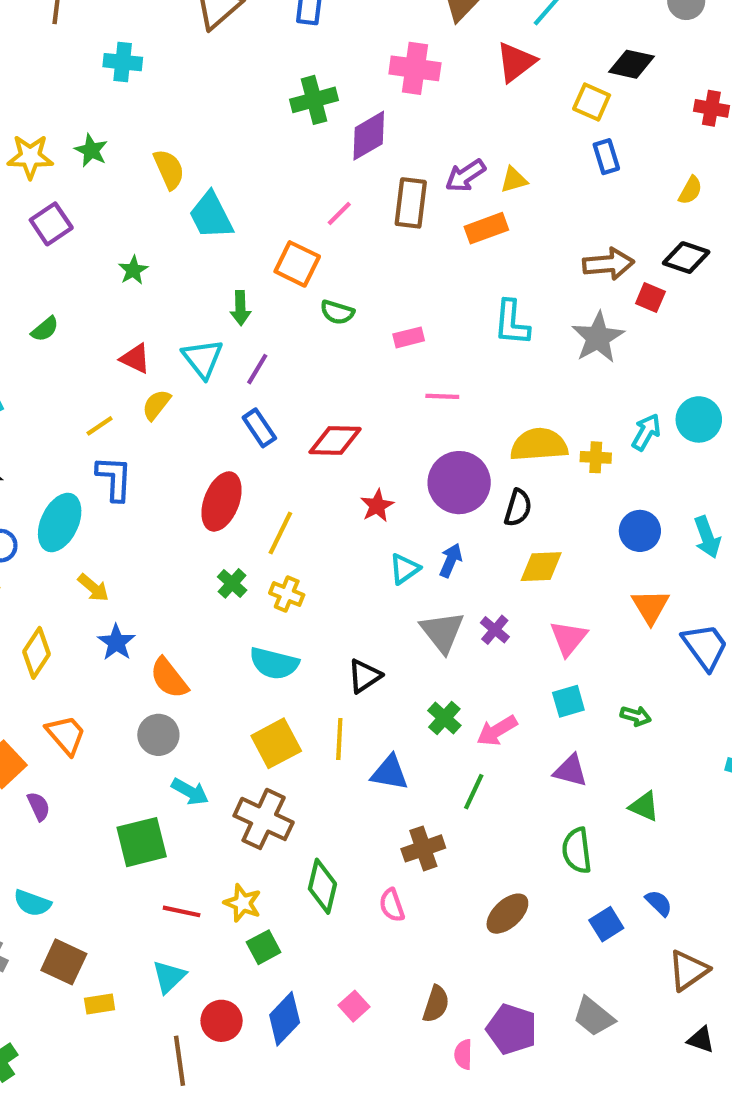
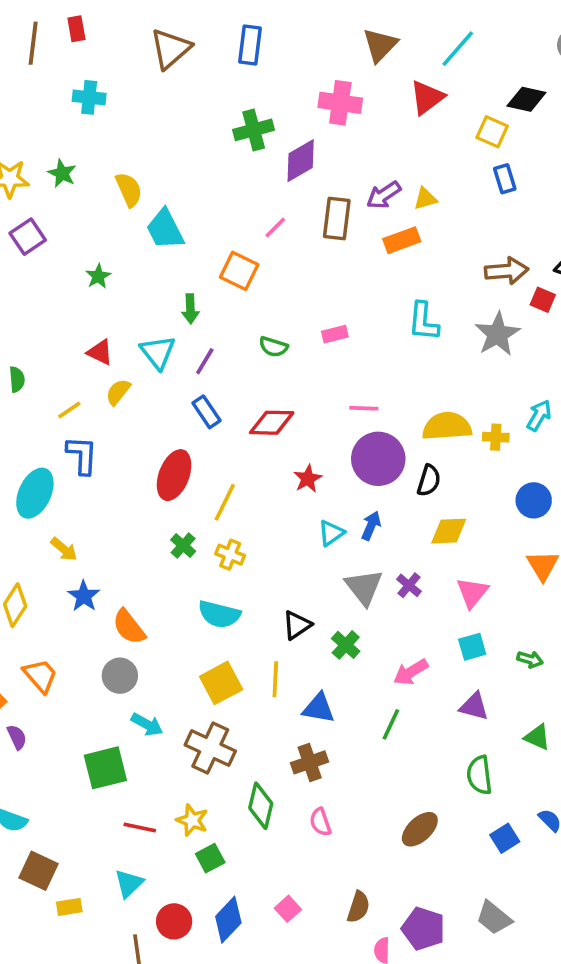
green semicircle: (337, 312) -> (273, 347), moved
green semicircle: (45, 329) -> (17, 379), moved, turned -55
pink line: (442, 396) -> (364, 408), moved
green cross: (444, 718) -> (346, 645), moved
brown cross: (423, 848) -> (310, 762), moved

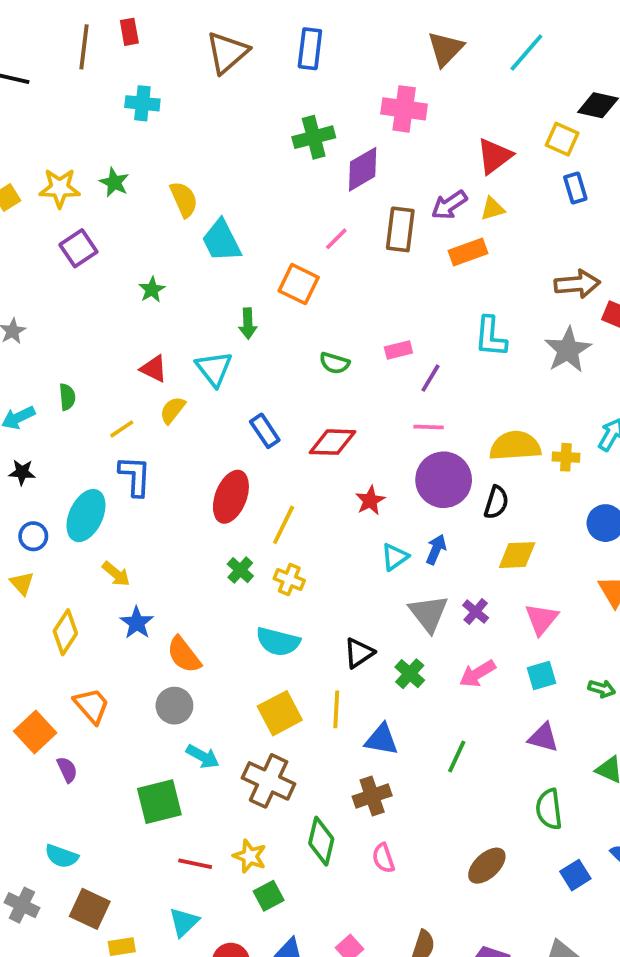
red triangle: (427, 97) -> (494, 156), moved
purple line: (205, 361) -> (430, 378), moved
pink arrow: (411, 672) -> (477, 674), moved

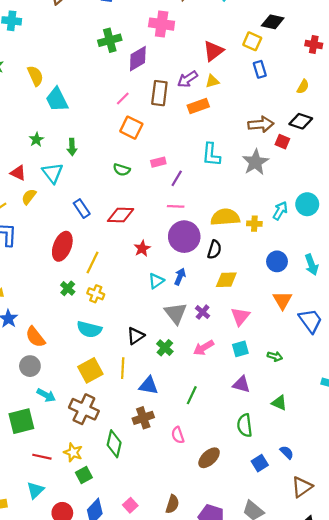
orange square: (299, 284) -> (131, 128), moved
green star: (152, 290) -> (36, 139), moved
pink semicircle: (383, 858) -> (178, 435), moved

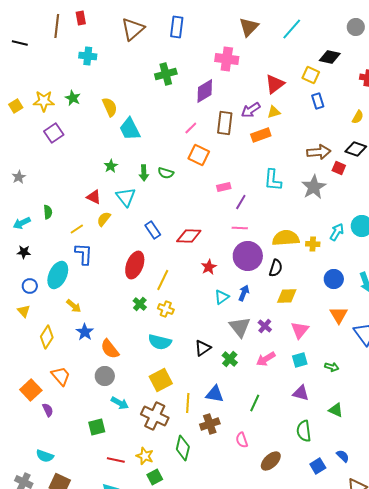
green cross: (110, 40) -> (166, 74), moved
green semicircle: (122, 170) -> (166, 173), moved
yellow line: (123, 368) -> (188, 403), moved
green square: (21, 421) -> (97, 427), size x0.7

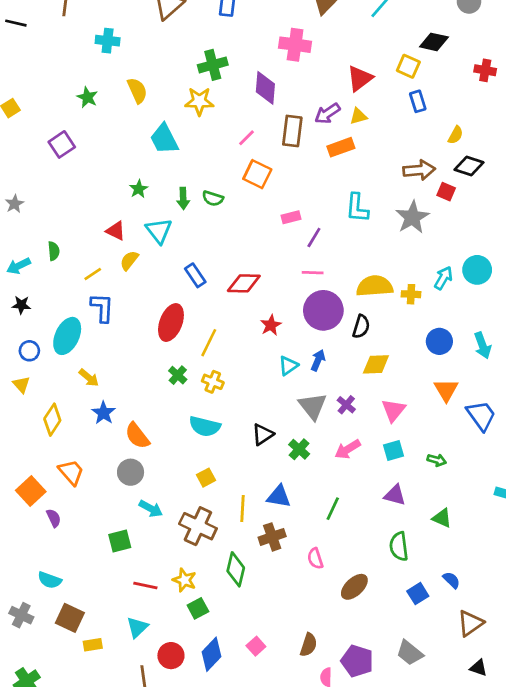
purple diamond: (205, 91) -> (265, 88), turned -55
yellow star: (44, 101) -> (199, 101), moved
yellow semicircle: (110, 107) -> (137, 91), moved
yellow semicircle: (358, 117) -> (456, 135), moved
yellow square: (161, 380) -> (206, 478), size x0.6

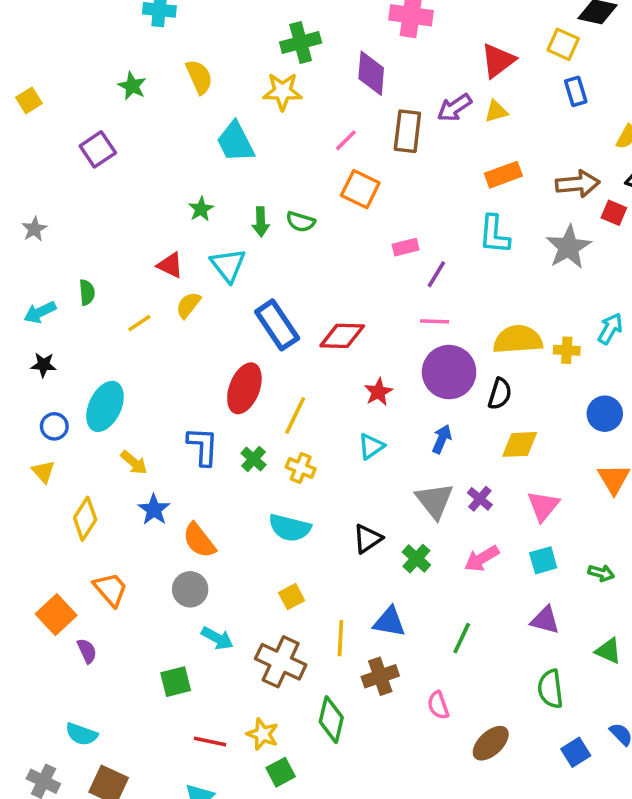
orange rectangle: (341, 147) -> (503, 175), moved
blue rectangle: (195, 275) -> (277, 325), size x1.5
blue L-shape: (102, 308) -> (203, 446), moved
cyan triangle: (288, 366) -> (371, 446), moved

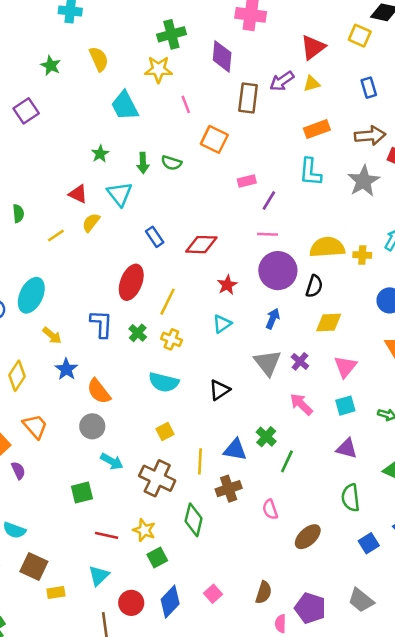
blue rectangle: (576, 91) -> (369, 88), moved
pink line: (346, 140) -> (186, 104), moved, turned -66
blue rectangle: (277, 325) -> (155, 237), size x0.6
green cross: (416, 559) -> (266, 437), moved
pink arrow: (482, 559) -> (301, 404), turned 75

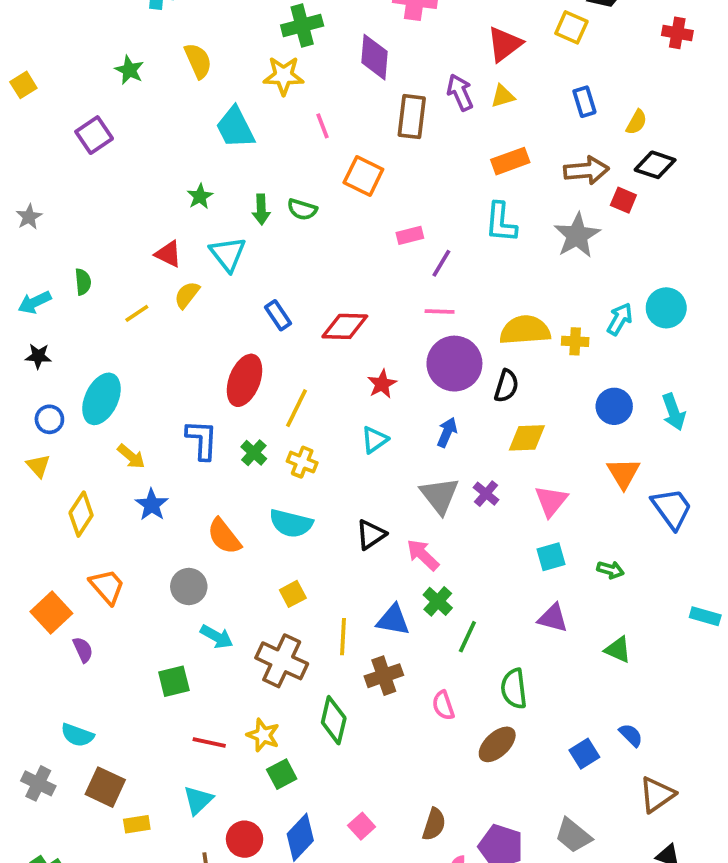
purple arrow: (282, 81) -> (460, 92), turned 100
orange semicircle: (99, 391) -> (224, 536), moved
pink arrow: (301, 404) -> (423, 555), moved
green semicircle: (351, 498) -> (514, 689), moved

